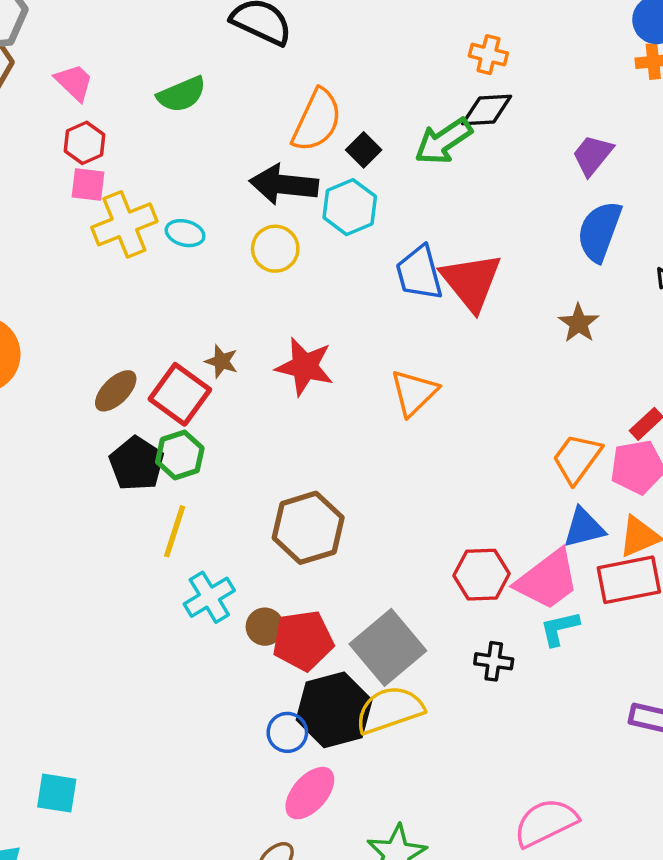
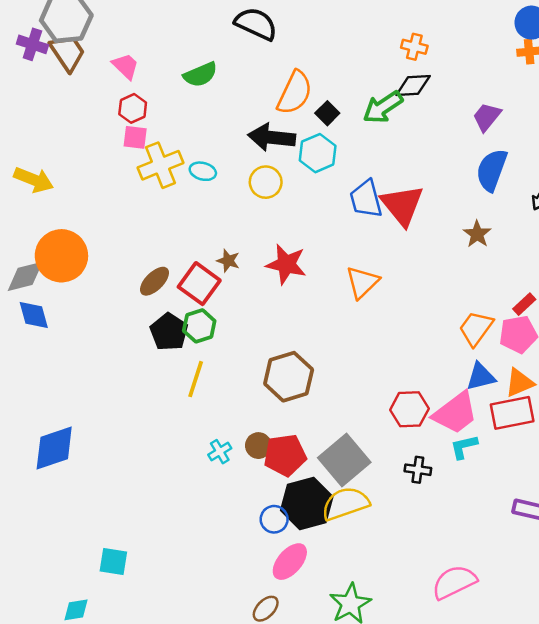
cyan cross: (209, 597) -> (220, 452), moved, size x0.7

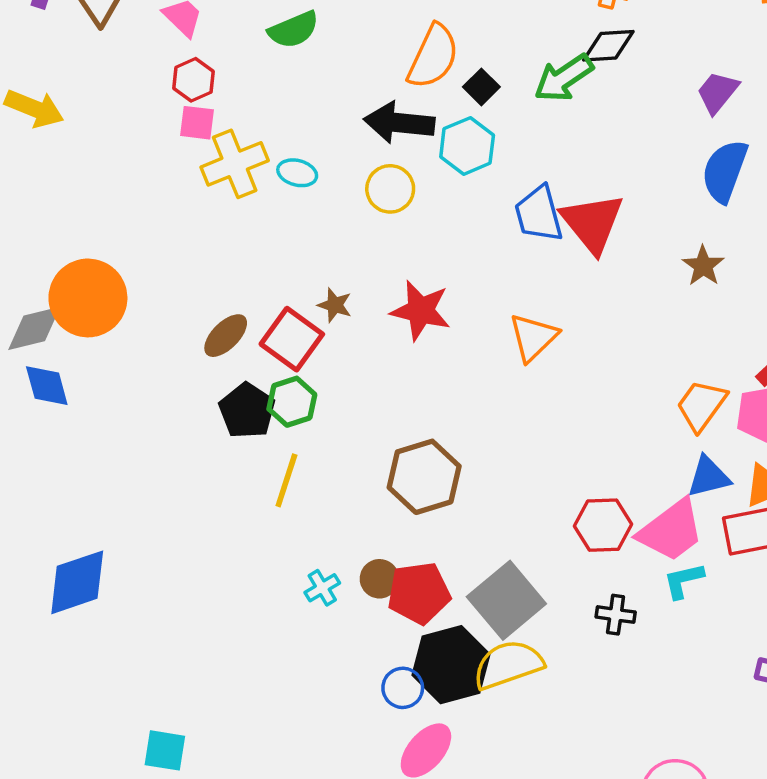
yellow arrow: (34, 180) -> (34, 108), moved

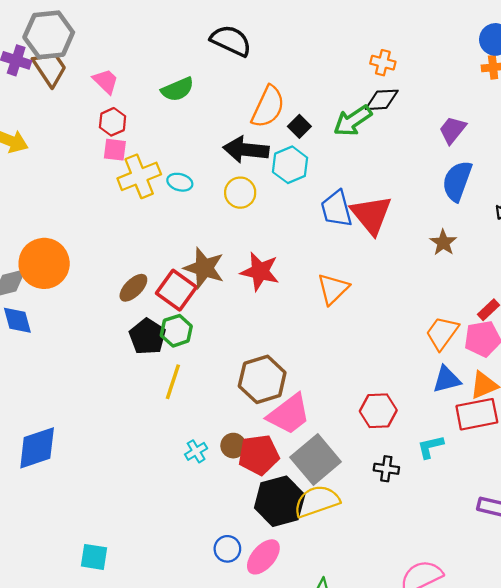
brown star: (335, 305) -> (204, 268), size x1.8
pink trapezoid: (671, 530) -> (289, 414), moved
blue circle: (403, 688) -> (227, 549), moved

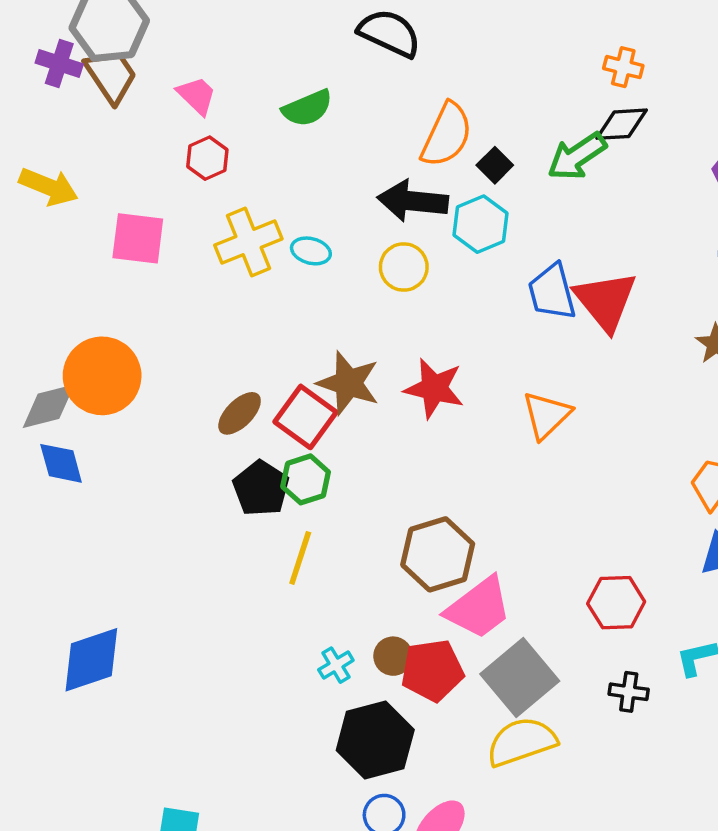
pink square: (115, 150) -> (138, 238), moved, size x1.5
black hexagon: (280, 501) -> (375, 740), moved

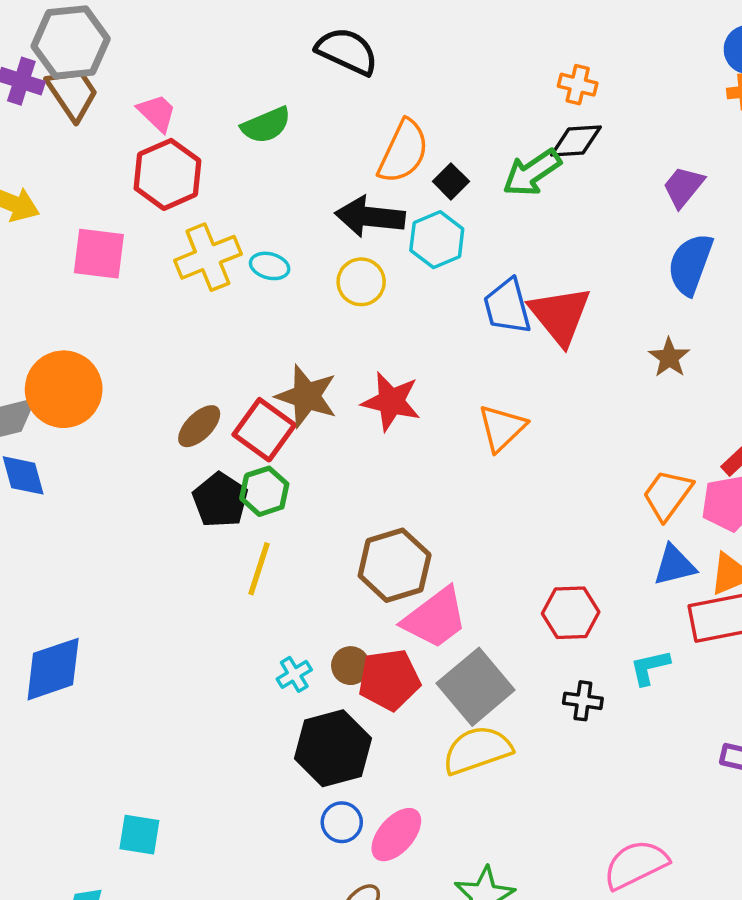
red hexagon: (207, 158) -> (167, 174), size x1.6

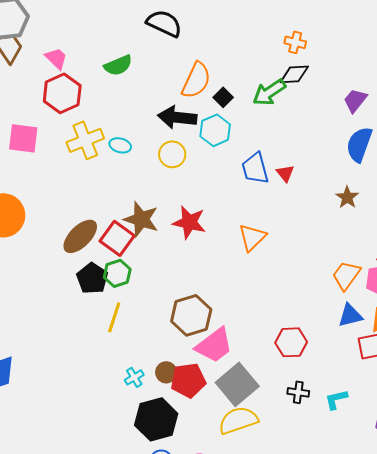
red triangle: (560, 315) -> (285, 173), size x0.5
brown ellipse: (199, 426) -> (80, 236), size x1.4
cyan L-shape: (650, 667) -> (336, 399), moved

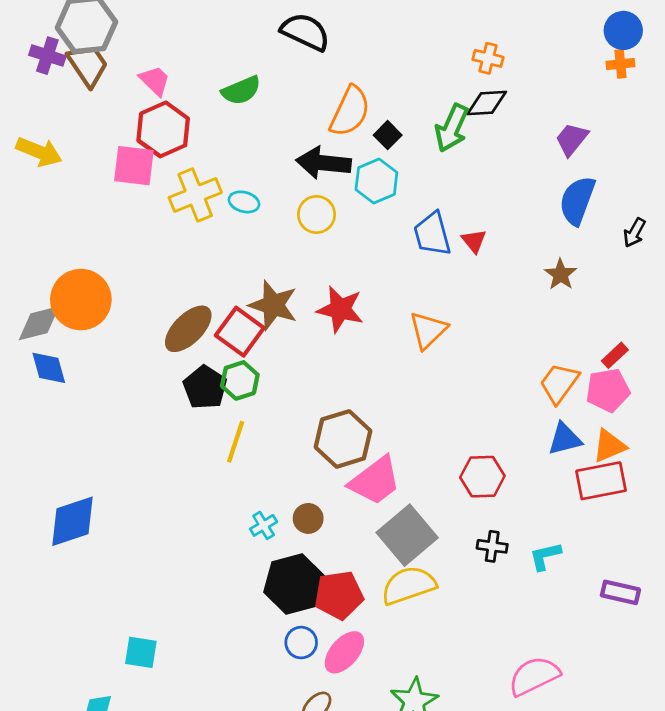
green arrow: (269, 92) -> (452, 128), turned -32
pink square: (23, 138) -> (134, 166), moved
red pentagon: (188, 380) -> (339, 595), moved

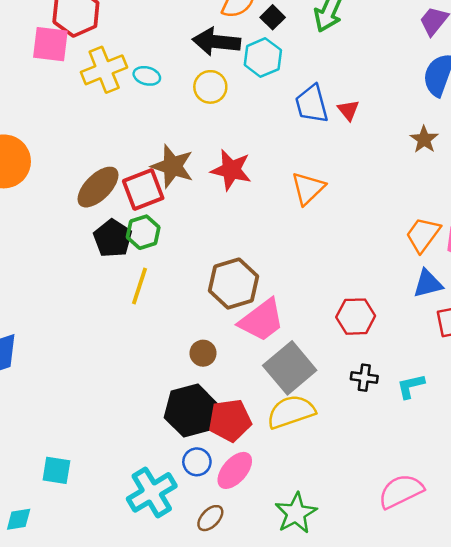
red square: (240, 332) -> (143, 189), turned 33
cyan cross: (264, 525) -> (152, 492), moved, size x2.0

